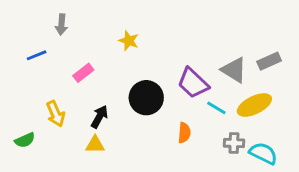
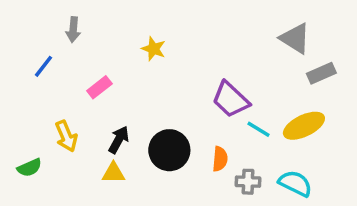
blue line: (37, 55) -> (43, 66), turned -30
gray triangle: (234, 70) -> (295, 38), moved
black circle: (146, 98) -> (169, 150), moved
gray cross: (234, 143) -> (248, 182), moved
cyan semicircle: (263, 153) -> (295, 183), moved

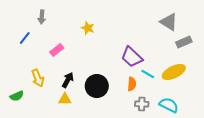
orange semicircle: (220, 159) -> (132, 84), moved

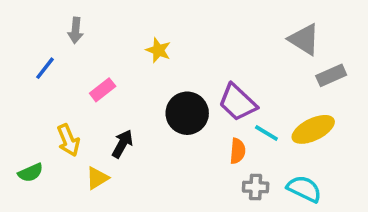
black circle: (97, 86) -> (187, 113), moved
yellow triangle: (65, 99) -> (97, 178), moved, turned -32

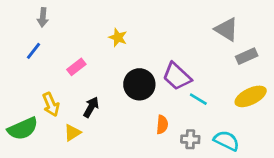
gray arrow: (76, 30) -> (43, 17), moved
yellow ellipse: (313, 129) -> (251, 96), moved
orange semicircle: (238, 151) -> (162, 125), moved
green semicircle: (31, 173) -> (23, 129), size x1.6

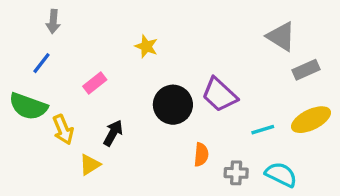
cyan line: (198, 99) -> (263, 130), moved, turned -48
green semicircle: (23, 129) -> (28, 106), moved, turned 44

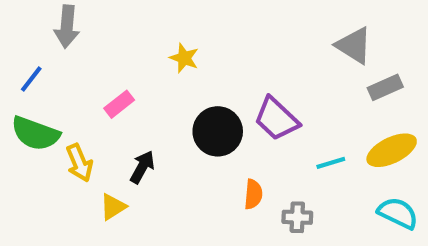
gray arrow: (53, 21) -> (67, 27), size x1.4
blue line: (42, 63) -> (31, 79), moved
cyan semicircle: (281, 175) -> (398, 213), moved

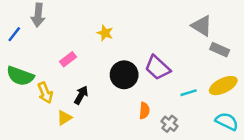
blue line: (31, 79) -> (14, 34), moved
gray rectangle: (385, 87) -> (220, 50), turned 48
gray cross: (297, 217) -> (169, 124), turned 35

